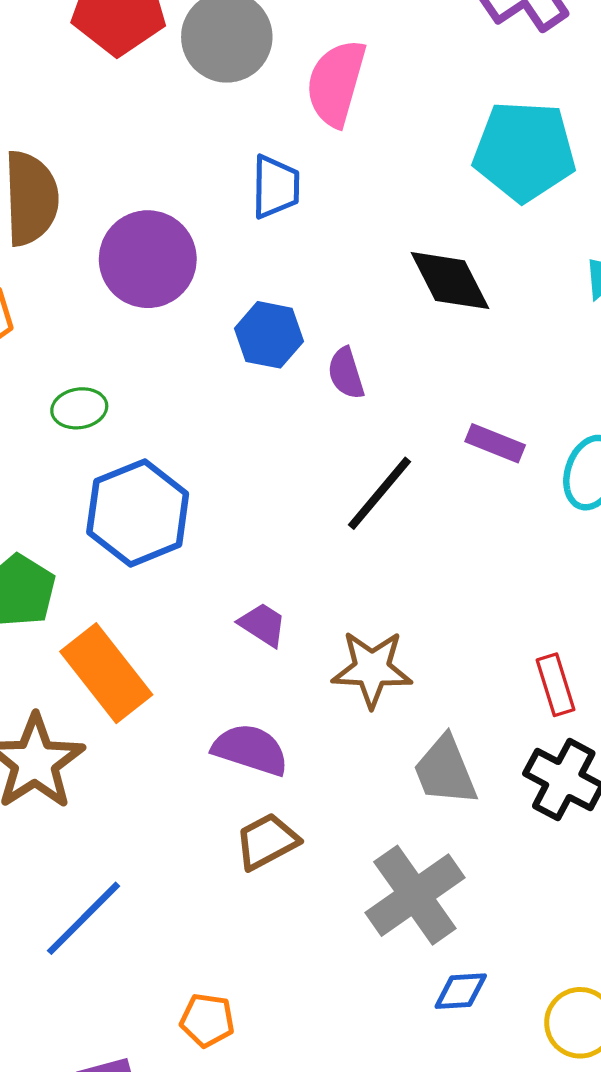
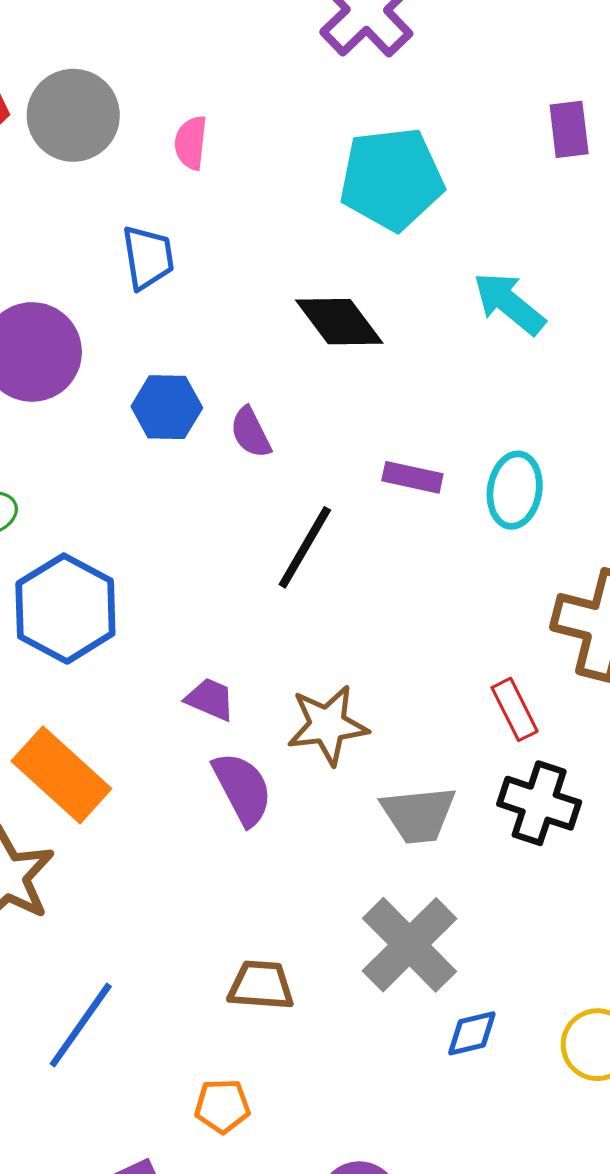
pink semicircle: (336, 83) -> (191, 143), size x0.6
purple semicircle: (250, 750) -> (242, 789), moved, turned 54
gray trapezoid: (445, 771) -> (418, 815), turned -64
brown trapezoid: (267, 841) -> (261, 985), moved, turned 42

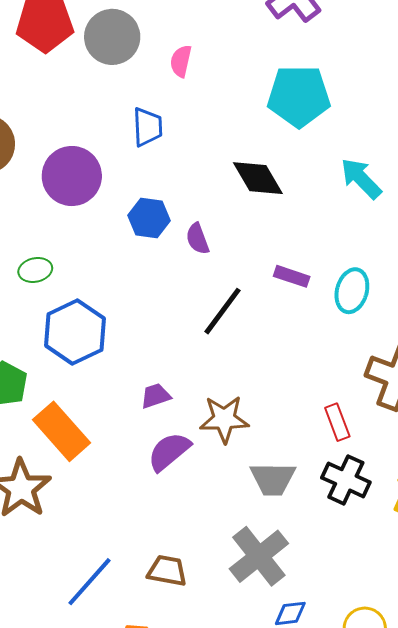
purple trapezoid: (210, 699) -> (156, 396), turned -48
purple semicircle: (242, 789) -> (169, 452), turned -108
blue line: (81, 1025) -> (89, 582), moved

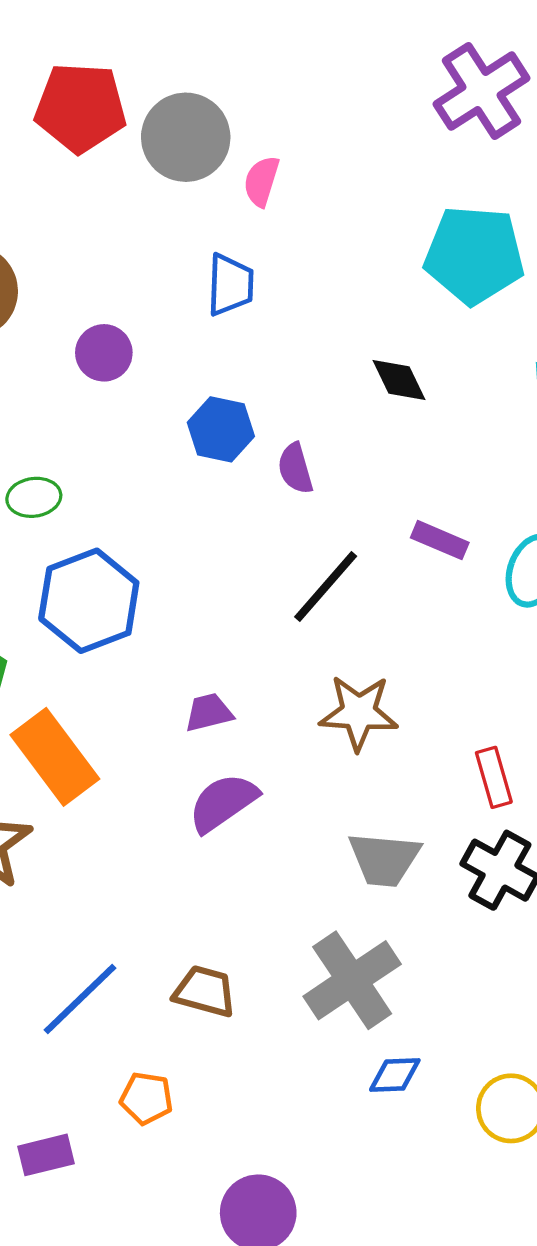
pink semicircle: (181, 61) -> (261, 181), moved
purple circle: (72, 176) -> (104, 353), size x0.6
black diamond: (258, 178) -> (399, 380), size x0.7
brown star: (224, 419) -> (359, 713), moved

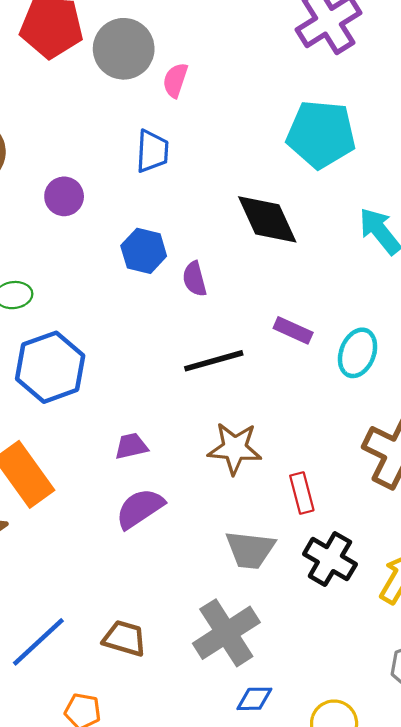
black diamond: (399, 380) -> (267, 219), size x1.6
black line: (326, 587) -> (214, 361), turned 32
red rectangle: (494, 777) -> (302, 493), moved

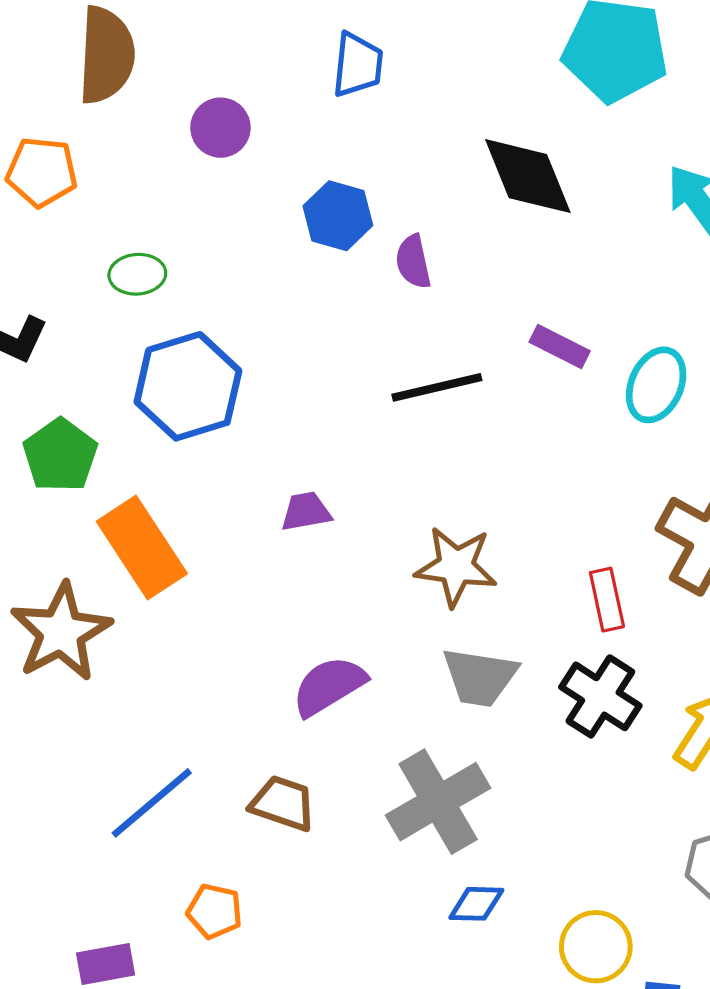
brown star: (235, 448) -> (456, 566), moved
red rectangle: (302, 493) -> (607, 600), moved
purple semicircle: (140, 508) -> (329, 686), moved

